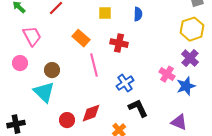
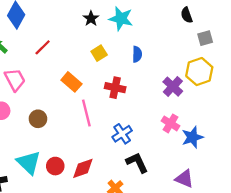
yellow square: (105, 13) -> (99, 53), turned -32
purple cross: (190, 58) -> (173, 87), moved
cyan triangle: (44, 92) -> (29, 163), moved
red circle: (67, 120) -> (55, 166), moved

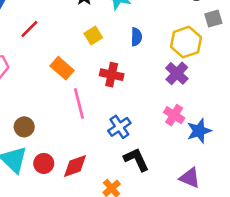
yellow hexagon: (199, 72) -> (186, 42), moved
brown circle: (38, 119) -> (24, 127), moved

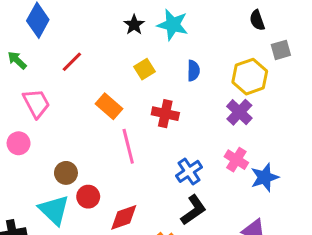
blue cross: (119, 127) -> (189, 171), moved
black L-shape: (136, 160) -> (193, 210), turned 80
red circle: (44, 163) -> (88, 197), moved

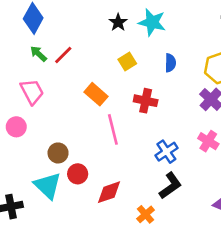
green arrow: (17, 60) -> (38, 54), moved

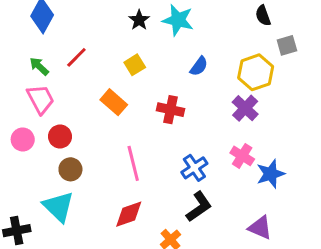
green arrow: (38, 54) -> (39, 66), moved
yellow square: (127, 62) -> (135, 65), moved
blue semicircle: (170, 63) -> (199, 66), turned 36
pink line: (113, 129) -> (133, 163), moved
red circle: (78, 174) -> (60, 137), moved

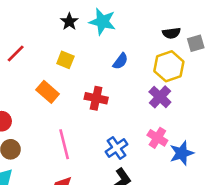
black semicircle: (263, 16) -> (171, 33), moved, turned -78
yellow square: (135, 65) -> (65, 60), turned -36

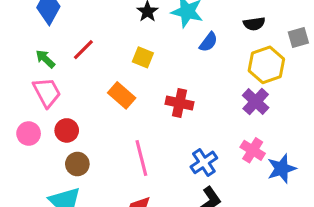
black semicircle: (171, 33) -> (254, 24), moved
blue semicircle: (120, 61) -> (208, 42), moved

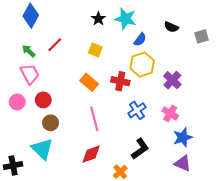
black semicircle: (254, 24) -> (171, 27), turned 32
yellow hexagon: (266, 65) -> (142, 65), moved
orange rectangle: (122, 95) -> (89, 82), moved
blue cross: (204, 162) -> (137, 110), moved
blue star: (282, 169) -> (183, 137), moved

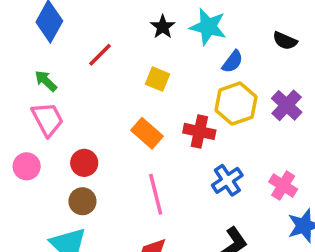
red line: (55, 45) -> (100, 55), moved
purple cross: (172, 80) -> (287, 105), moved
red circle: (43, 100) -> (84, 163), moved

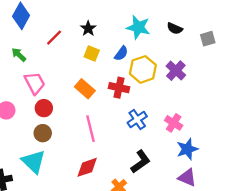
black star: (163, 27) -> (88, 28), moved
cyan star: (208, 27) -> (138, 27), moved
blue semicircle: (233, 62) -> (121, 53), moved
pink trapezoid: (48, 119) -> (35, 83), moved

